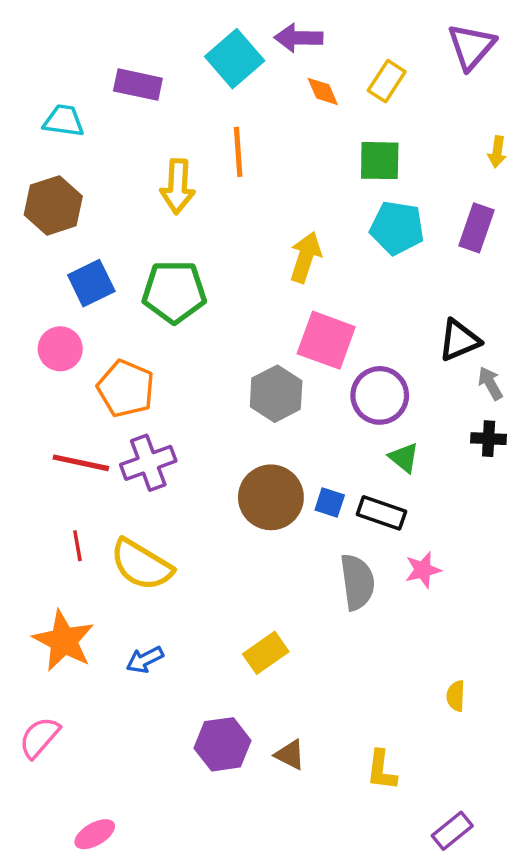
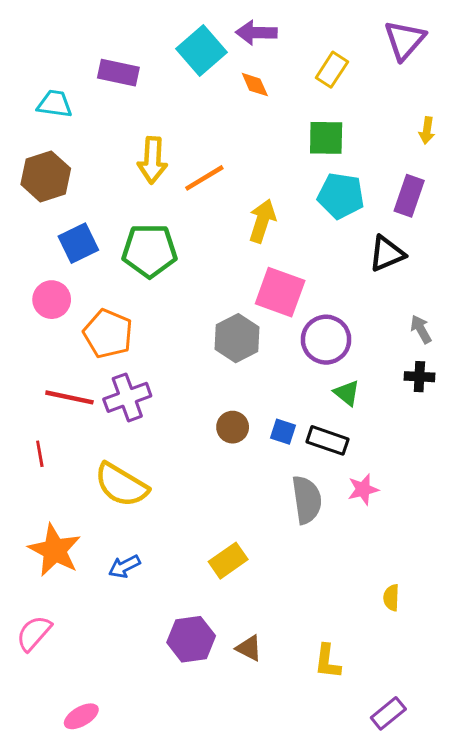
orange diamond: (323, 91) -> (255, 85), moved
orange line: (238, 152) -> (204, 178), moved, turned 63
black triangle: (459, 340) -> (387, 254), moved
brown circle: (271, 497) -> (233, 427), size x0.6
red line: (77, 546) -> (40, 454), moved

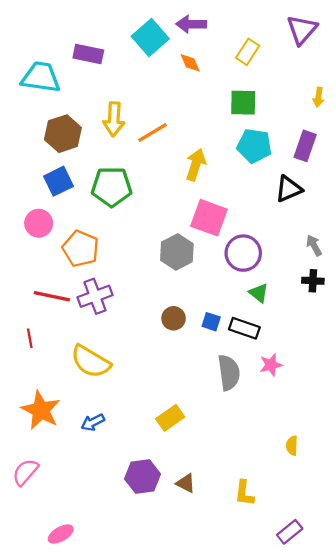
cyan trapezoid: (55, 104) -> (41, 77), size x1.5
brown hexagon: (46, 176) -> (63, 134), moved

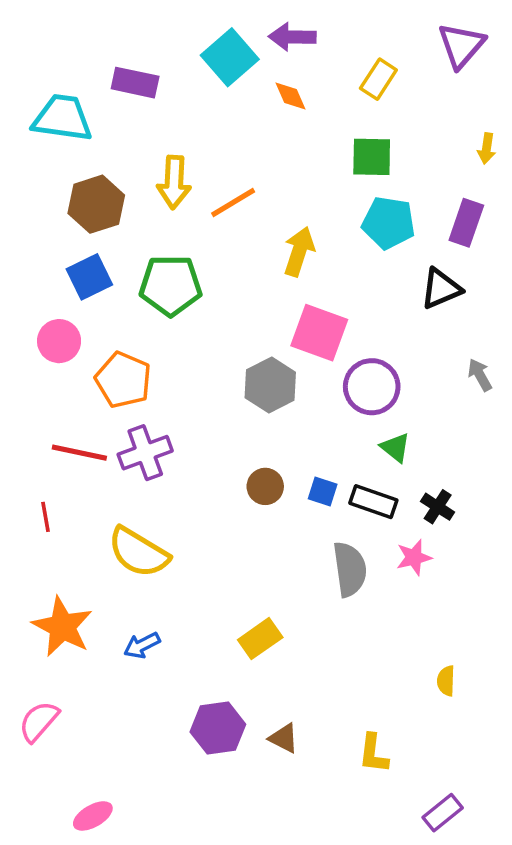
black cross: (313, 281) -> (438, 507), moved, turned 30

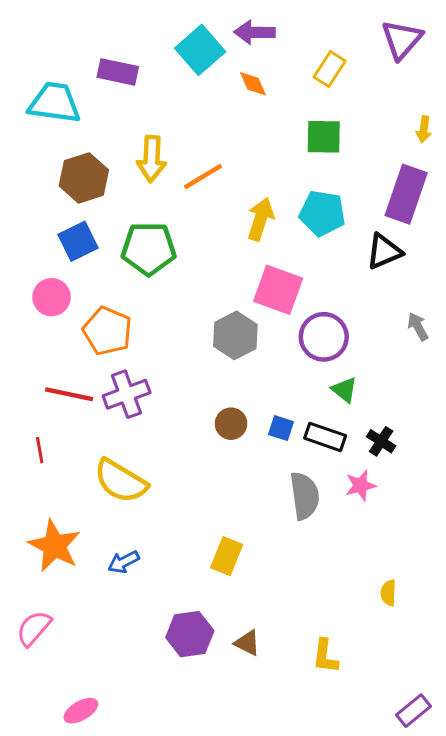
cyan pentagon: (389, 223) -> (322, 213), moved
purple rectangle: (466, 223) -> (406, 194), size x1.4
yellow rectangle: (260, 639) -> (227, 556), turned -33
purple rectangle: (443, 813) -> (413, 711), moved

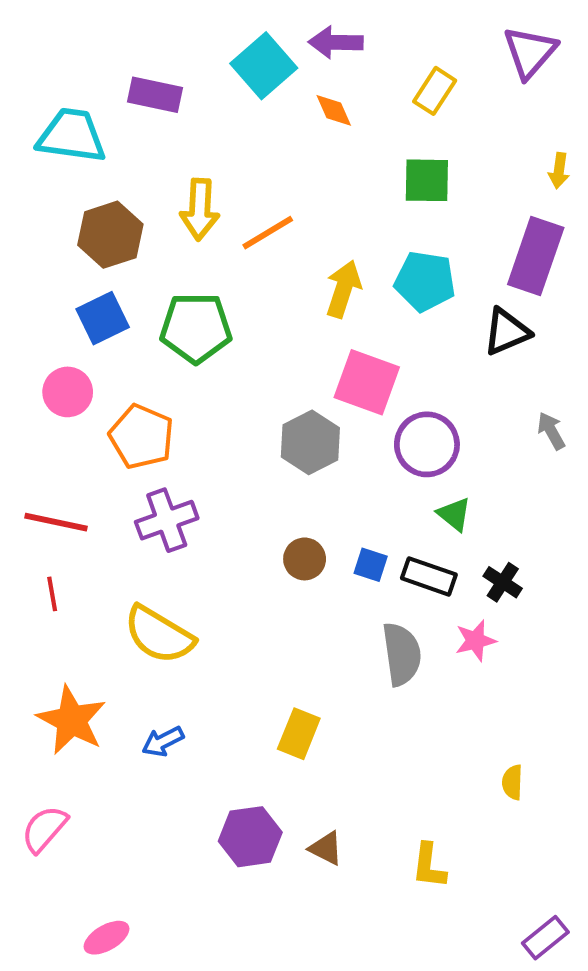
red line: (69, 394) -> (56, 522), moved

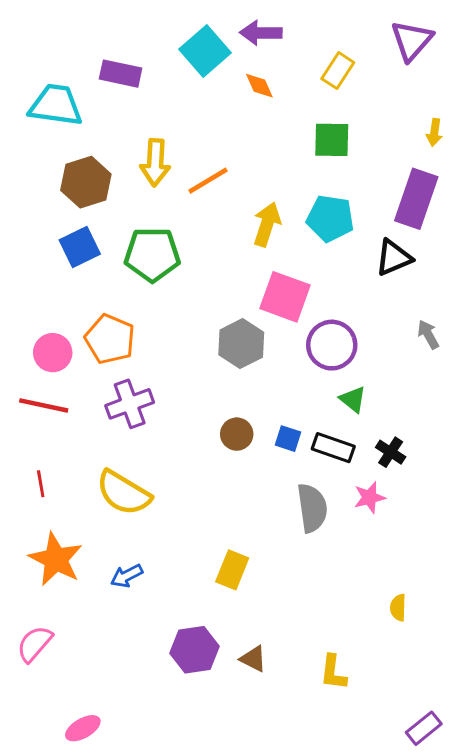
pink circle: (68, 392) -> (53, 353), moved
red line: (52, 594) -> (41, 484), moved

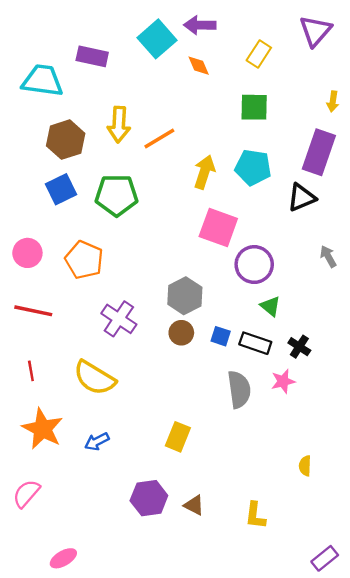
gray hexagon: (241, 344) -> (185, 296), moved
pink circle: (53, 353) -> (27, 253), moved
purple cross: (130, 404) -> (119, 319), moved, turned -36

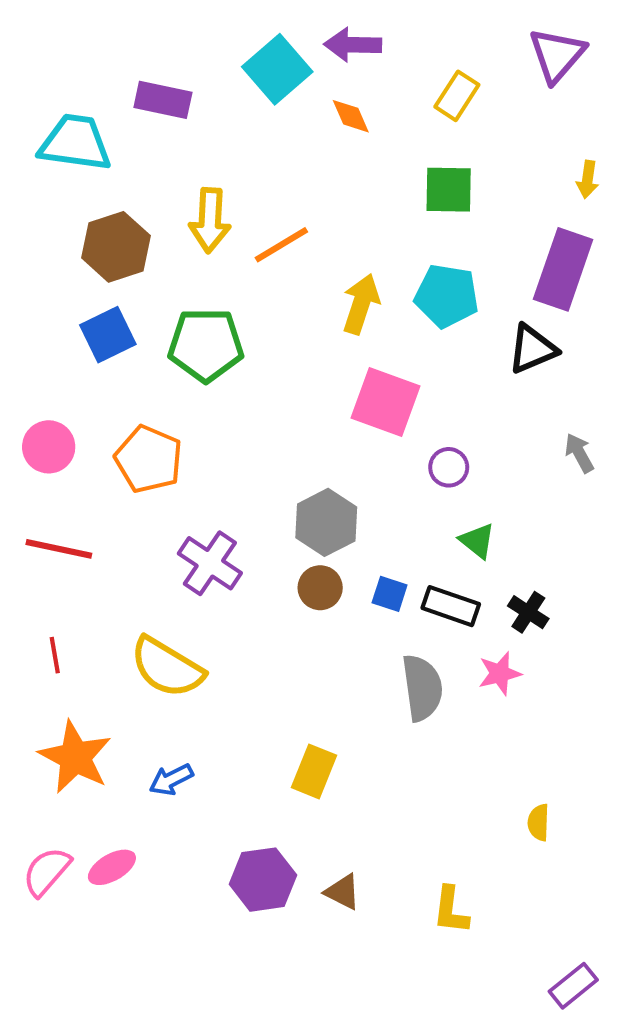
purple circle: (254, 265) -> (449, 467), size x0.6
pink ellipse: (63, 558) -> (112, 867), moved

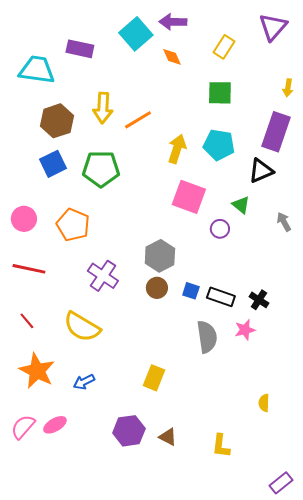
green triangle: (477, 541) -> (241, 205), moved
red line: (55, 655) -> (27, 321), turned -30

